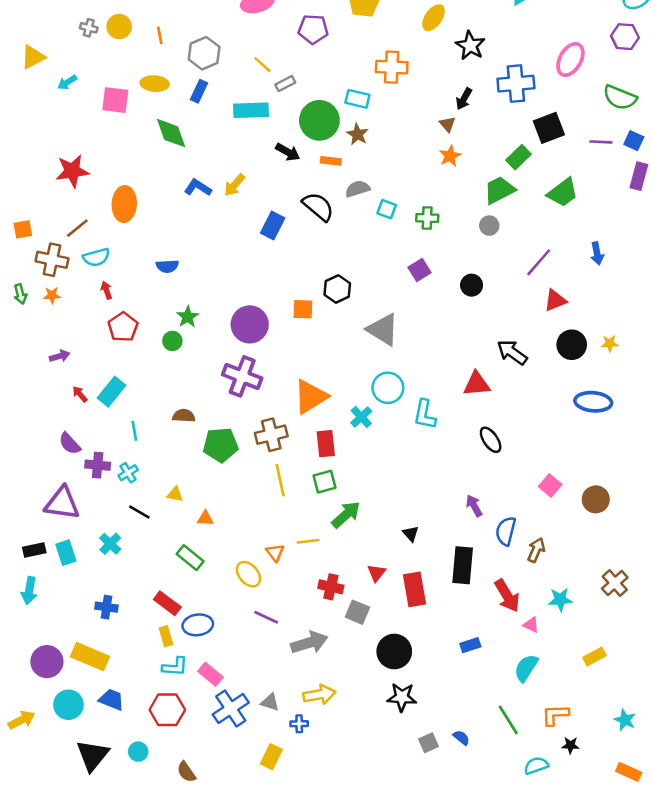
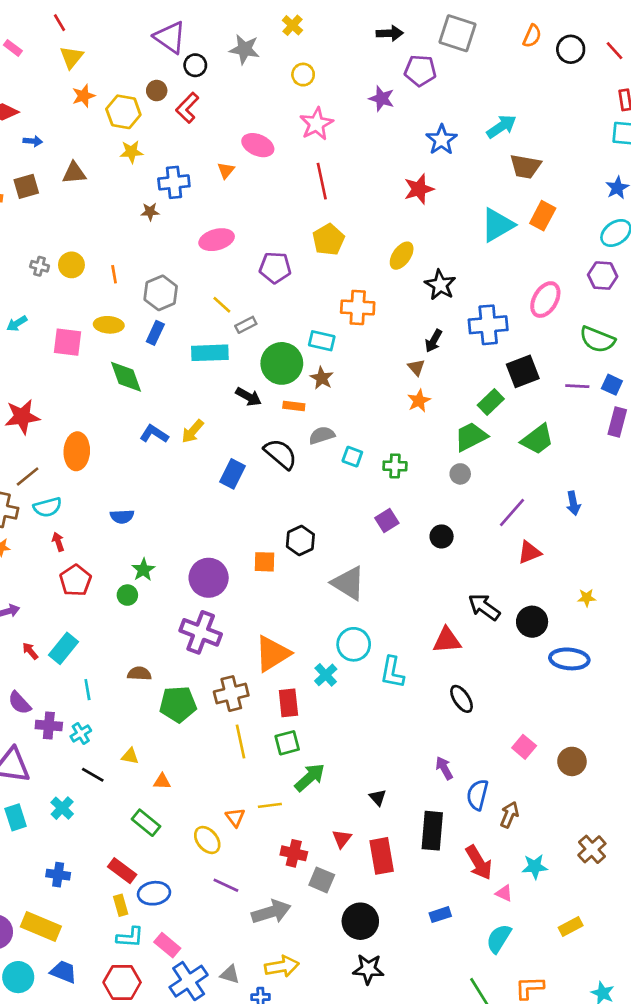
black circle: (572, 345) -> (532, 622), moved

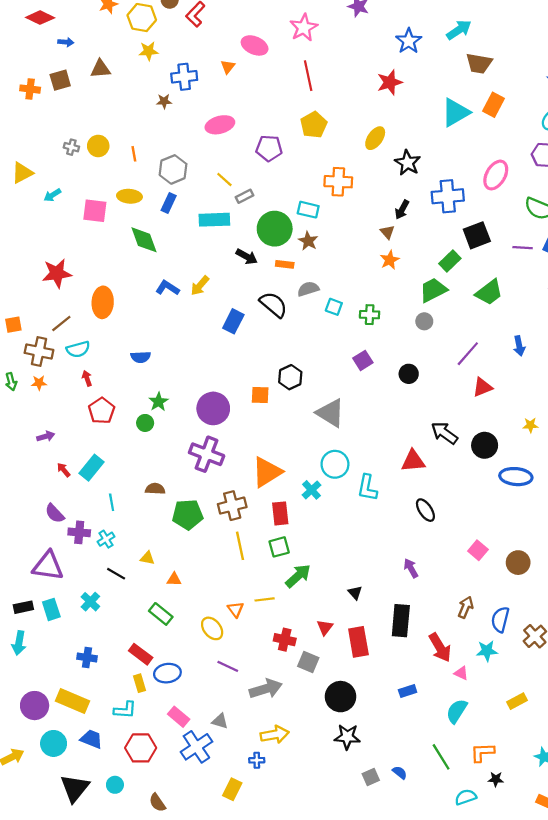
blue semicircle: (477, 795) -> (500, 620), moved
cyan L-shape: (130, 937) -> (125, 710), moved
gray triangle: (230, 974) -> (220, 721), moved

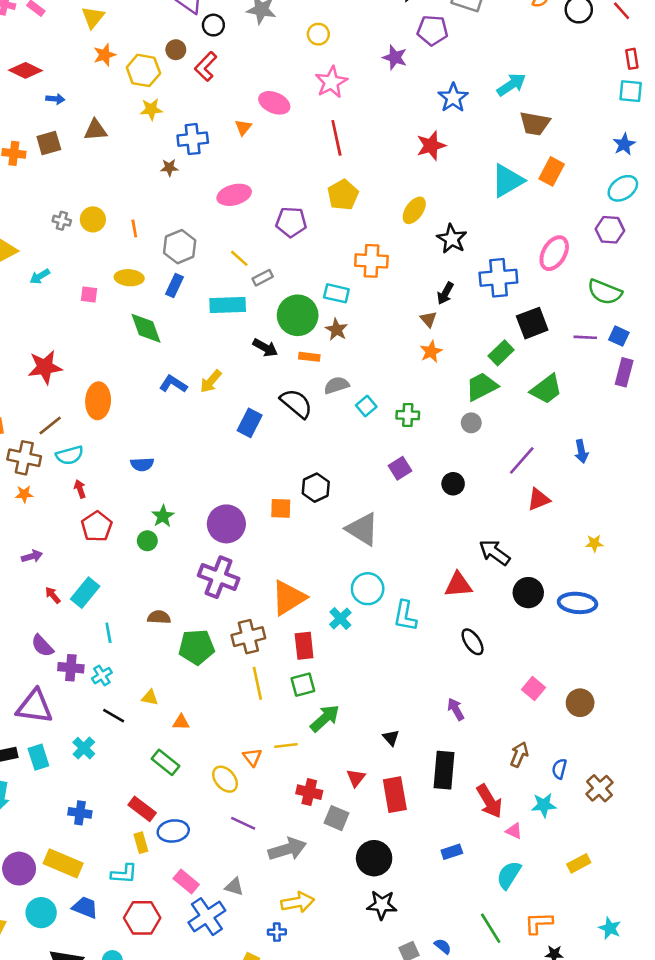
pink square: (95, 211) -> (89, 295), size x0.6
cyan square: (334, 307) -> (366, 406), turned 30
black circle: (485, 445) -> (528, 593), moved
blue semicircle: (500, 620) -> (559, 769), size x0.7

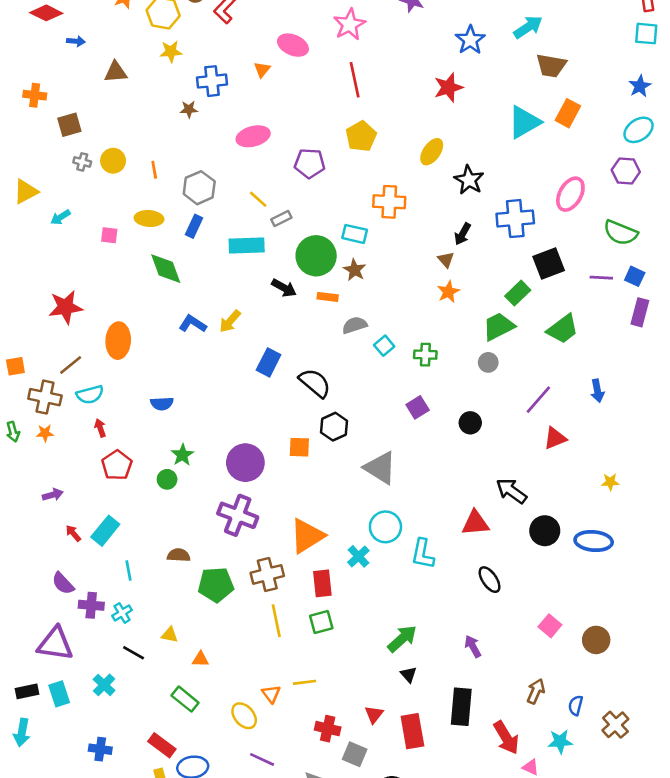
brown square: (49, 143) -> (69, 125), moved
black semicircle: (296, 403) -> (315, 383), moved
green arrow: (325, 718) -> (402, 639), moved

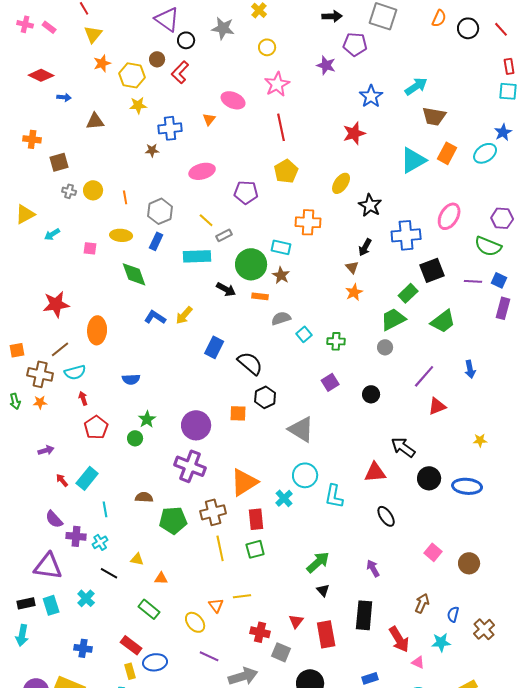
cyan ellipse: (639, 130) -> (485, 153), moved
purple hexagon: (626, 171) -> (502, 218), moved

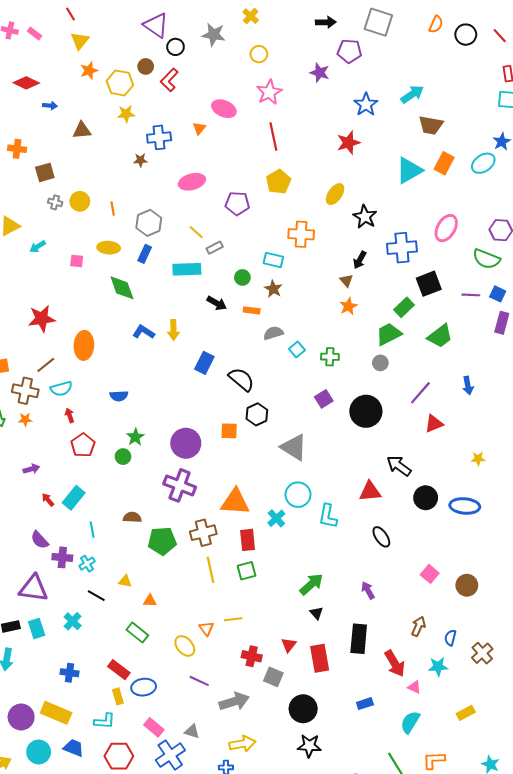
green circle: (251, 264) -> (242, 277), size x0.5
yellow arrow: (184, 315) -> (173, 330), turned -42
black circle: (371, 394) -> (366, 411), size x1.8
orange triangle: (244, 482) -> (235, 502), turned 36

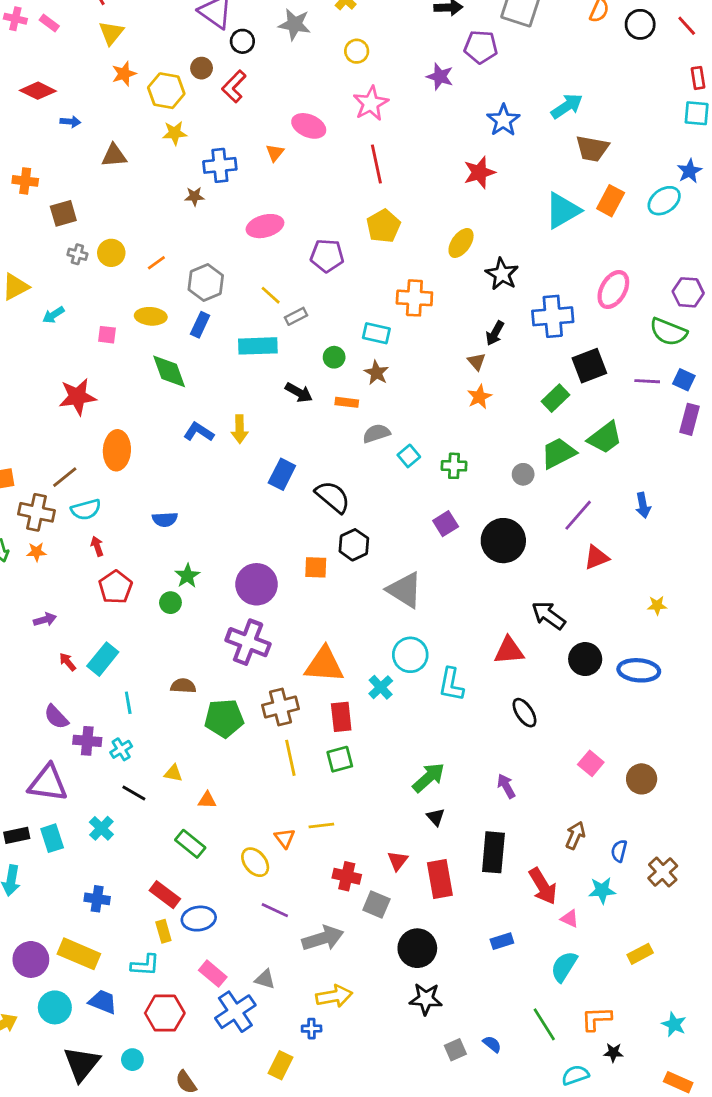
orange line: (113, 209) -> (156, 263), turned 64
red star: (42, 319) -> (77, 397), moved
green trapezoid: (389, 334) -> (558, 453), moved

